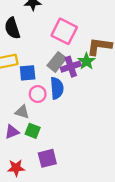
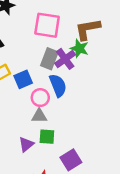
gray triangle: (22, 112) -> (39, 116), moved

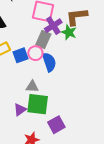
purple cross: (65, 59) -> (53, 26), moved
pink circle: (40, 98) -> (35, 53), moved
green square: (47, 137) -> (38, 104), size x1.6

